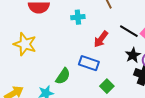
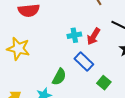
cyan cross: (78, 17) -> (74, 35), moved
blue rectangle: (89, 63) -> (84, 61), turned 30

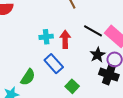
red arrow: (94, 36) -> (65, 39), turned 144

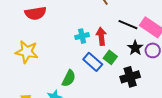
black cross: (109, 75) -> (130, 77), moved, turned -30
green square: (72, 86) -> (110, 57), moved

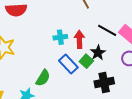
black star: (135, 48) -> (98, 53), moved

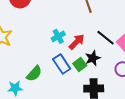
cyan cross: (60, 37) -> (58, 36), turned -32
red arrow: (79, 39) -> (77, 42), turned 36

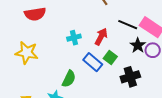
cyan cross: (58, 36) -> (74, 38), moved, turned 32
black star: (93, 58) -> (138, 45), moved

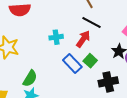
black line: (128, 25) -> (92, 23), moved
green semicircle: (69, 79) -> (30, 78), moved

